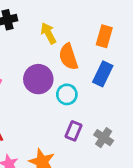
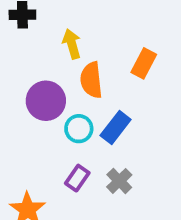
blue rectangle: (103, 74) -> (116, 127), moved
gray cross: (104, 138) -> (119, 181), moved

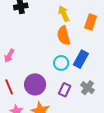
yellow arrow: (72, 44) -> (64, 14), moved
purple circle: (46, 101) -> (35, 84), moved

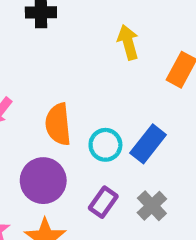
orange semicircle: (64, 36) -> (58, 124), moved

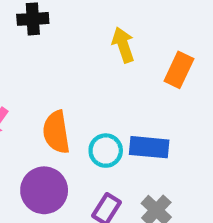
blue rectangle: (148, 144) -> (149, 147), turned 60

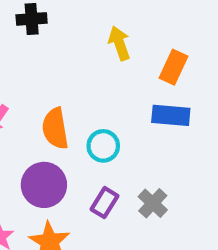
blue rectangle: (149, 147) -> (171, 115), moved

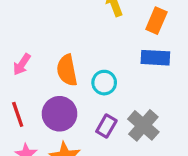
gray cross: (153, 203) -> (143, 125), size x1.4

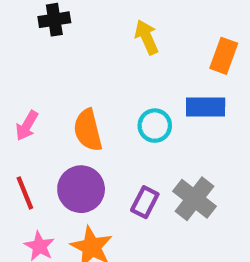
orange rectangle: (156, 21) -> (224, 56), moved
cyan circle: (104, 83) -> (155, 126), moved

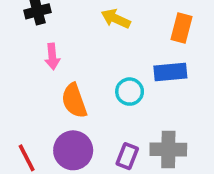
yellow arrow: (147, 37) -> (116, 19), turned -36
pink arrow: (27, 126) -> (52, 57), moved, turned -30
gray cross: (194, 199) -> (168, 149), turned -32

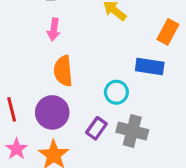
cyan circle: (130, 92) -> (116, 92), moved

